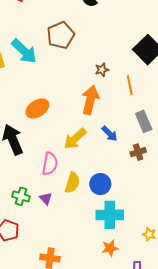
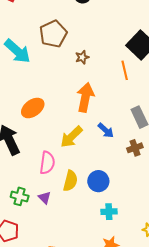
brown star: (102, 70) -> (82, 57), moved
orange line: (130, 85) -> (125, 70), moved
cyan cross: (110, 215) -> (109, 212), size x0.6

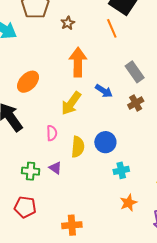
pink semicircle: (47, 163) -> (52, 133), size x0.7

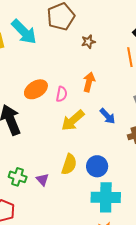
orange arrow: (78, 62) -> (89, 82), size x0.7
pink semicircle: (52, 133) -> (62, 94), moved
cyan cross: (121, 170) -> (106, 197), size x1.8

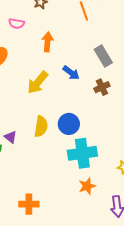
pink semicircle: (62, 94) -> (17, 24), moved, turned 98
purple triangle: (42, 180) -> (10, 137), moved

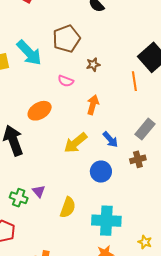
gray rectangle: (103, 56) -> (145, 129), turned 60
blue circle: (69, 124) -> (101, 172), moved
yellow semicircle: (41, 126) -> (68, 207), moved

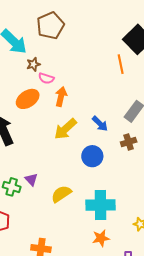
brown star: (93, 64) -> (33, 64), moved
pink semicircle: (66, 81) -> (46, 78), moved
orange arrow: (93, 105) -> (61, 97), moved
yellow semicircle: (68, 207) -> (61, 194), turned -140

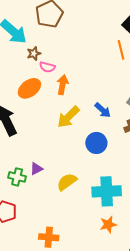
purple triangle: (31, 179) -> (36, 169), turned 48

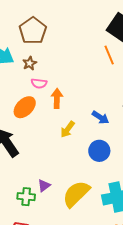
brown star: (34, 54) -> (30, 63), moved
yellow arrow: (68, 117) -> (68, 129), size x0.7
yellow semicircle: (67, 182) -> (76, 194), size x1.4

